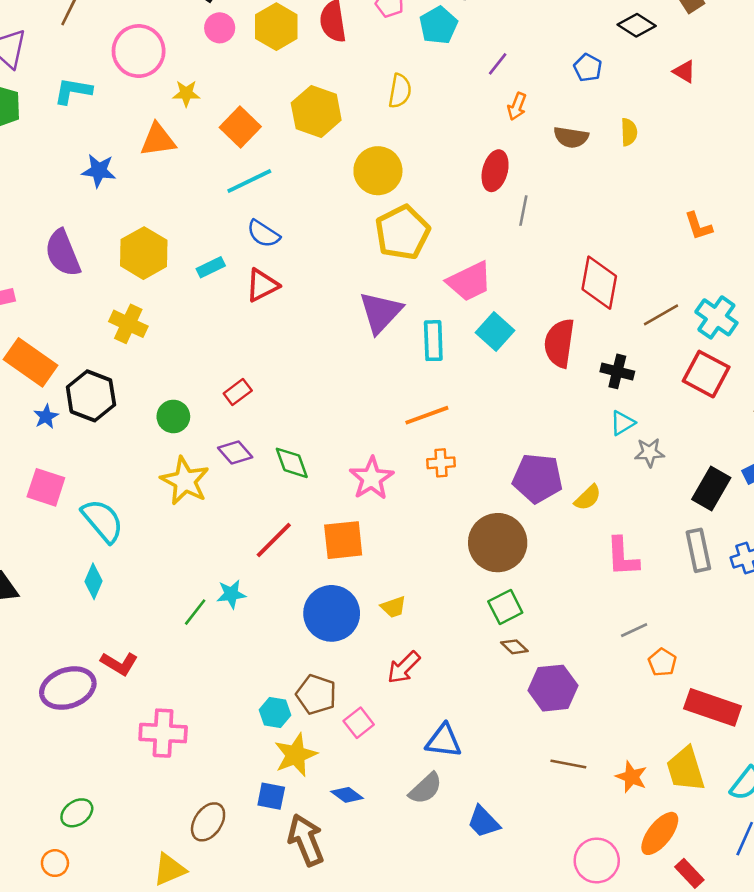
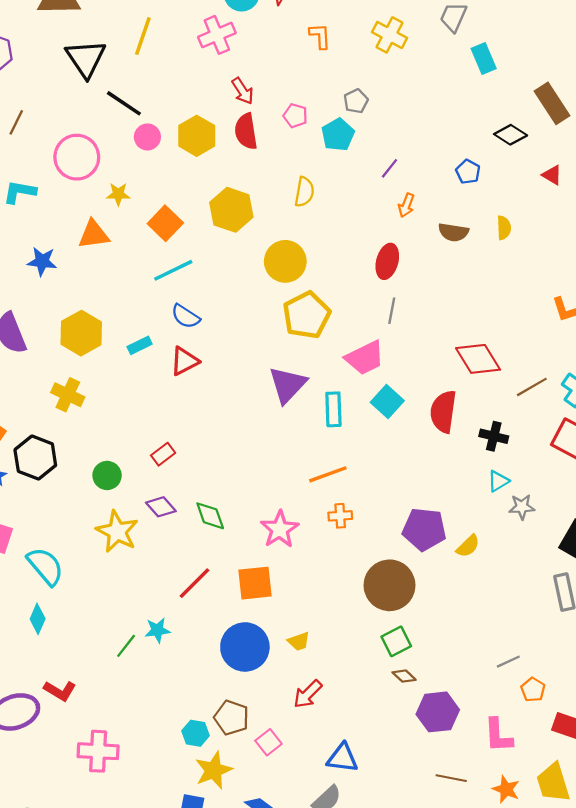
gray line: (523, 211) -> (392, 311), moved
red diamond: (599, 283) -> (478, 359), turned -42
pink L-shape: (622, 557) -> (498, 736), moved

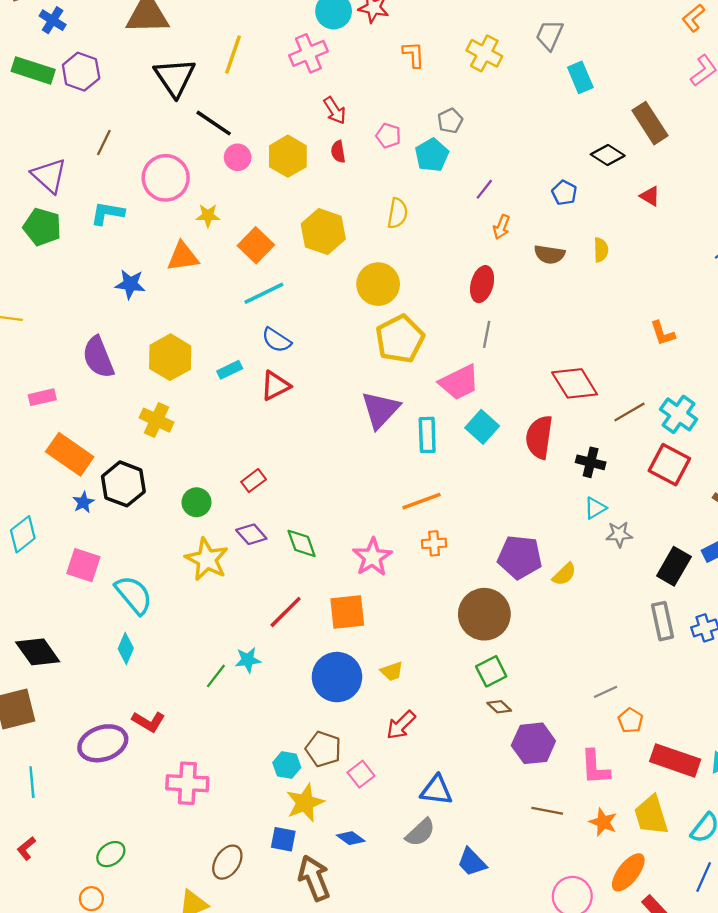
red semicircle: (246, 131) -> (338, 152), size x0.6

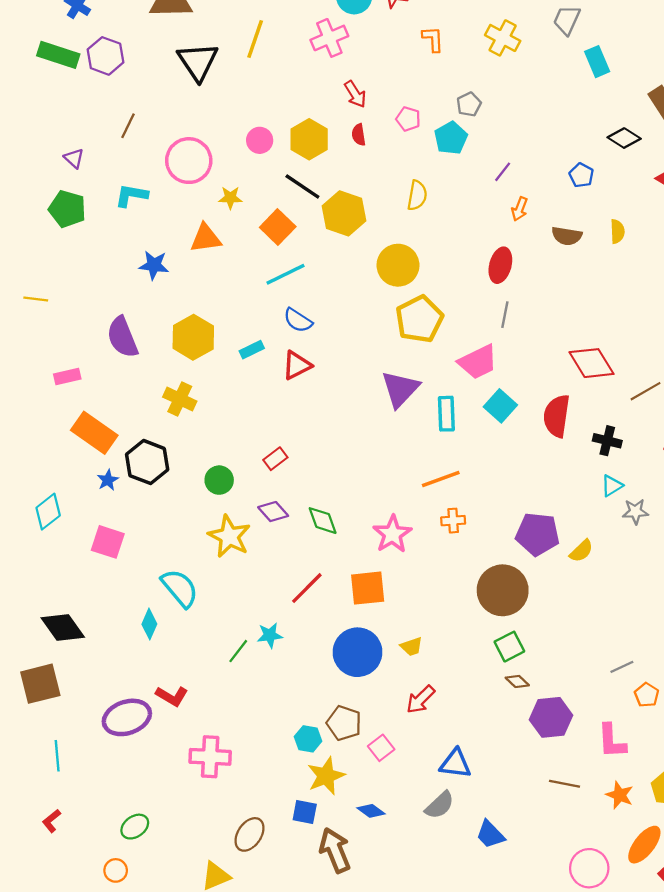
black line: (214, 123) -> (302, 186), moved
purple triangle: (49, 176) -> (74, 158), size x0.6
cyan semicircle: (134, 595) -> (180, 588), moved

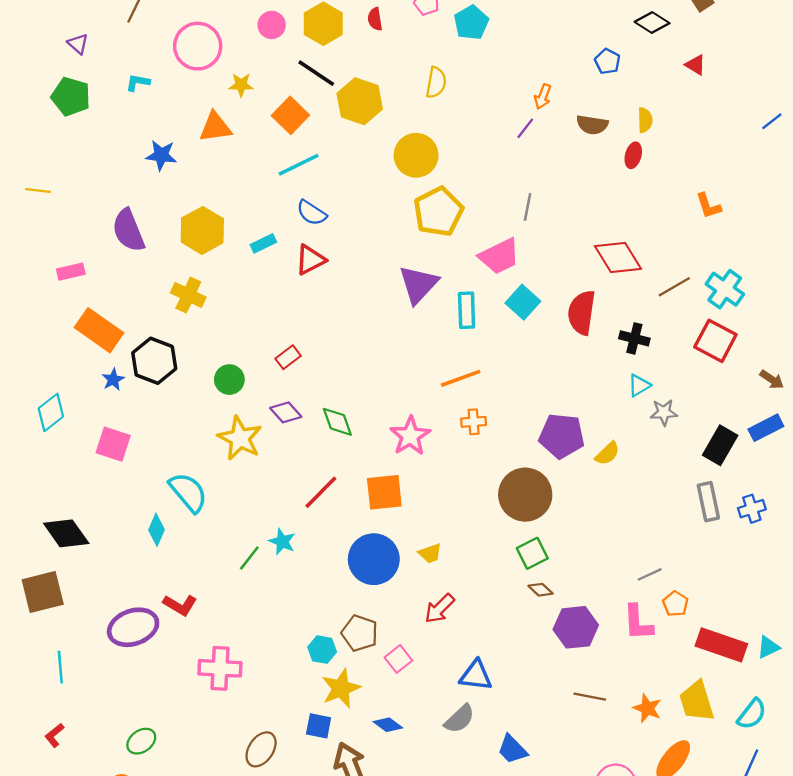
purple line: (503, 172) -> (525, 128), moved
cyan L-shape: (131, 195) -> (138, 82), size x0.7
red ellipse: (500, 265) -> (633, 155), moved, size x0.7
cyan star: (270, 635) -> (282, 542), turned 30
pink L-shape: (612, 741) -> (638, 623), moved

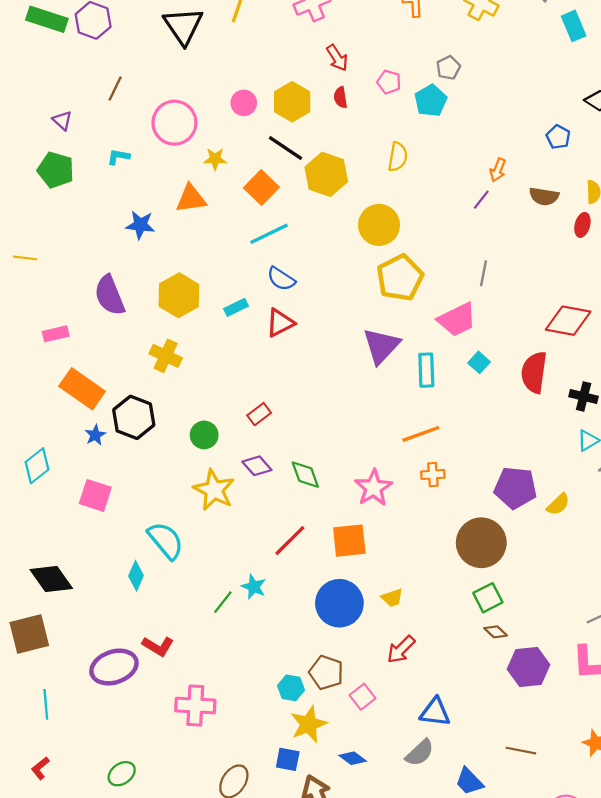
red diamond: (618, 257) -> (568, 321), turned -48
cyan square: (523, 302) -> (479, 362), size x0.7
brown line: (590, 697) -> (521, 751), moved

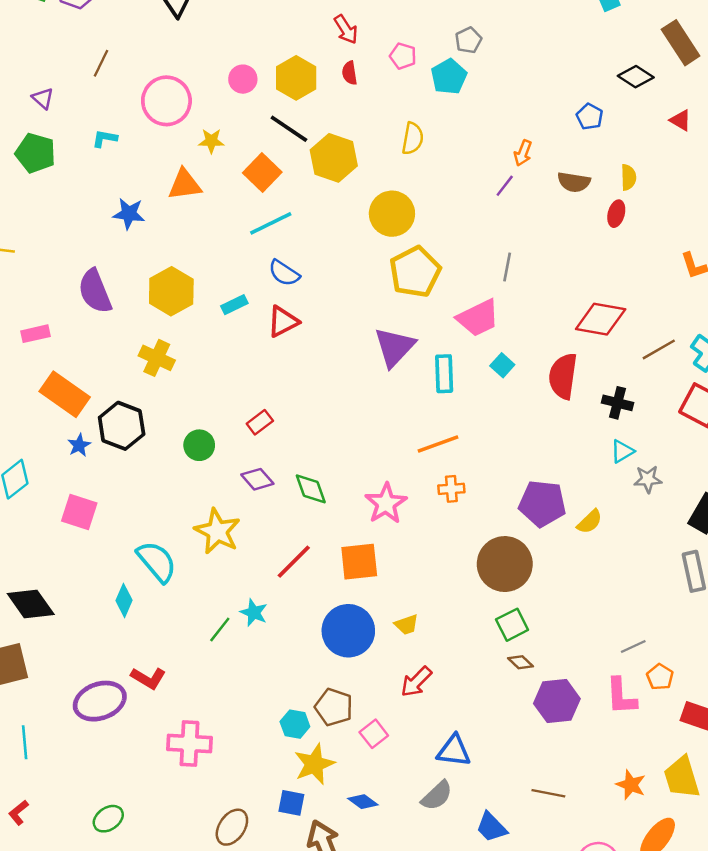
yellow star: (214, 490) -> (217, 531), moved

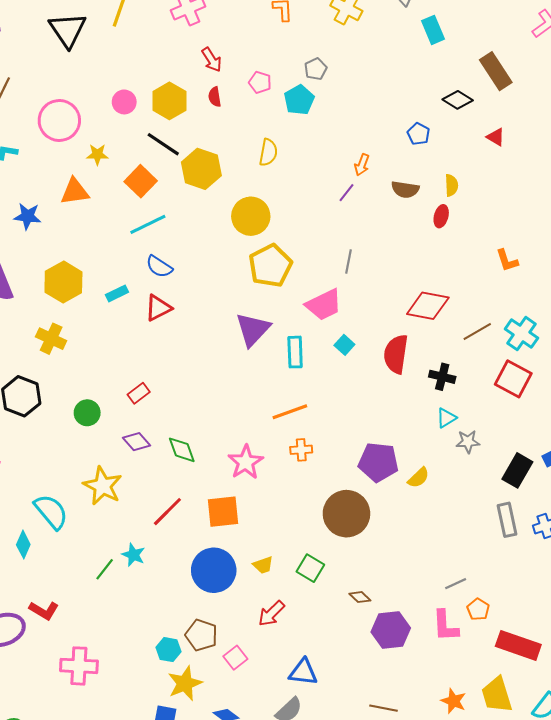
green square: (512, 625) -> (310, 568), moved, turned -32

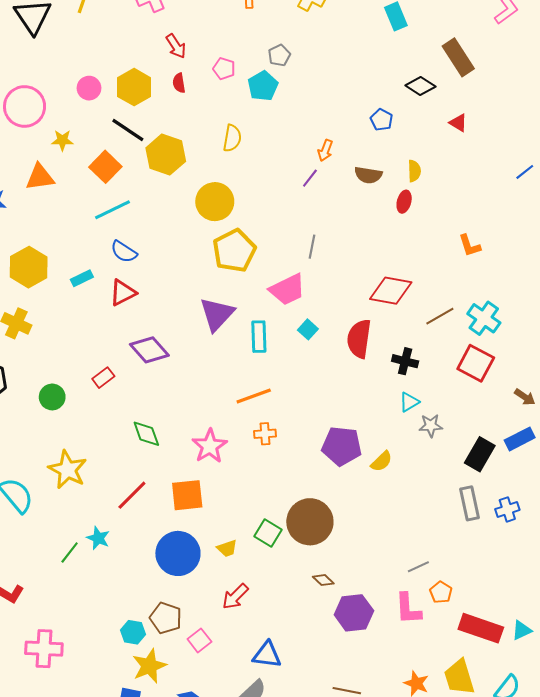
purple diamond: (137, 442) -> (149, 350), moved, size x1.4
brown circle: (346, 514) -> (310, 522), moved
green square: (310, 568) -> (268, 533), moved

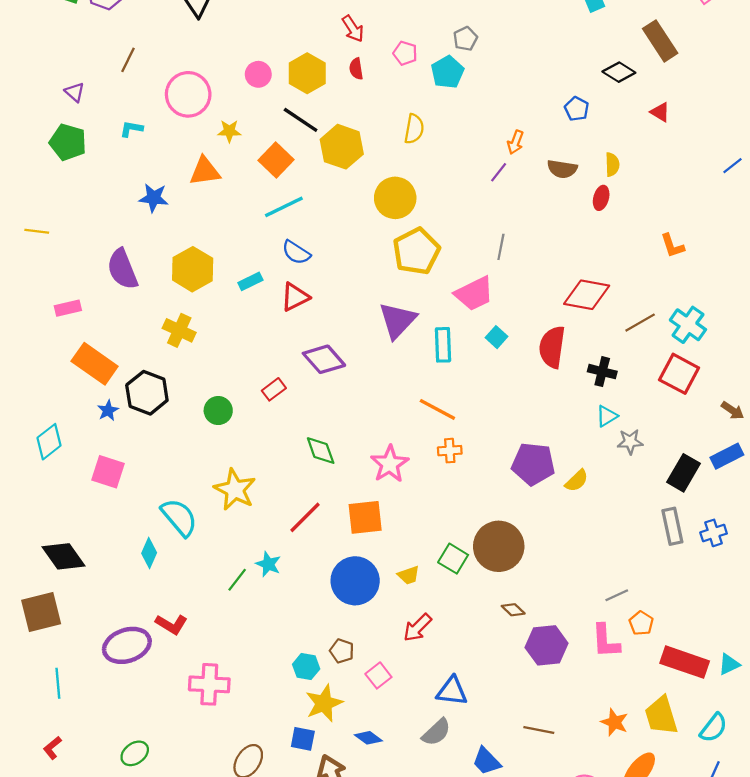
orange line: (254, 396) -> (437, 409), turned 48
brown pentagon: (166, 618) -> (342, 651), size x0.7

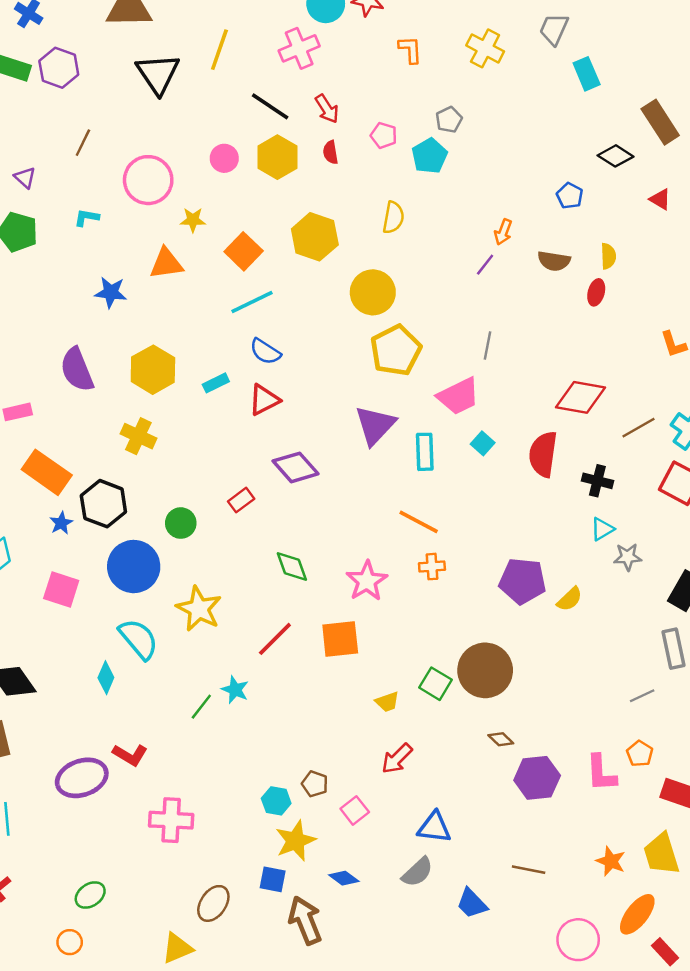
black line: (301, 120) -> (270, 106), moved
blue circle: (355, 581) -> (134, 567), moved
gray line: (617, 595) -> (642, 696), moved

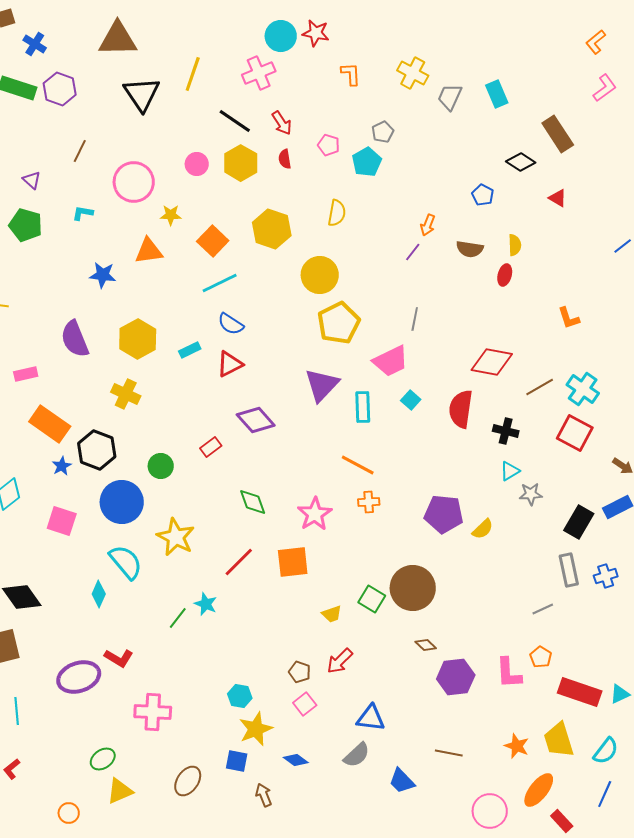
gray trapezoid: (554, 29) -> (450, 97), moved
brown pentagon: (315, 784) -> (300, 672), moved
green ellipse: (90, 895) -> (103, 759), moved
brown arrow: (305, 920) -> (264, 795), size x0.6
yellow triangle: (177, 948) -> (120, 791), moved

